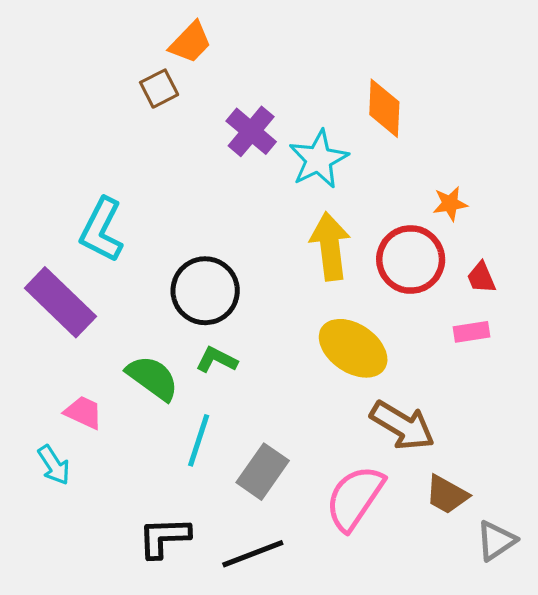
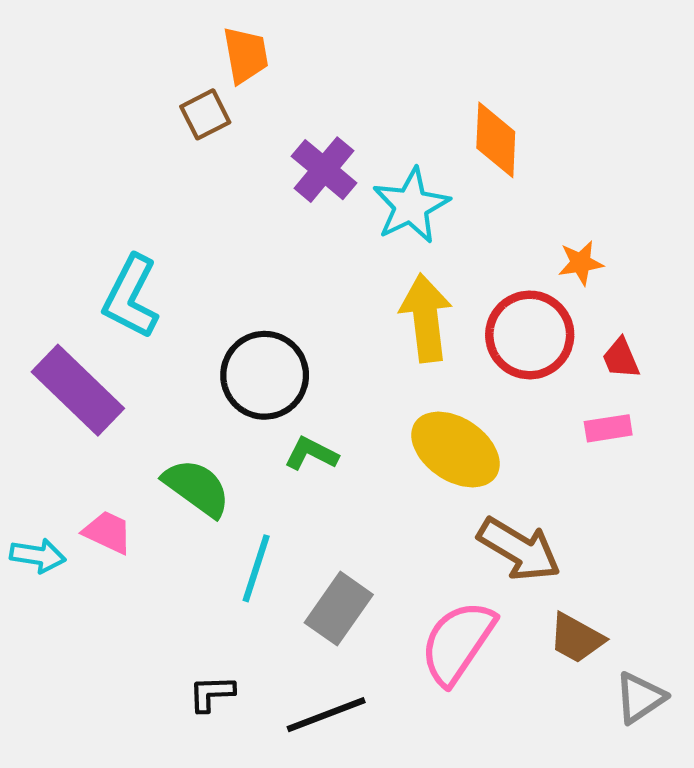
orange trapezoid: (190, 42) -> (246, 55), turned -54
green L-shape: (217, 360) -> (311, 454), moved
cyan arrow: (54, 465) -> (38, 556), moved, turned -48
black L-shape: (164, 537) -> (212, 693), size x0.7

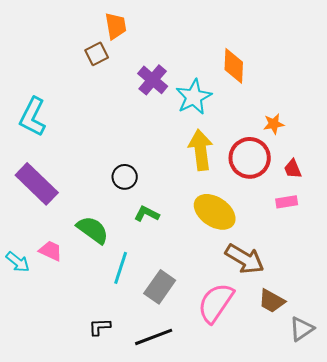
cyan L-shape: (131, 297) -> (33, 117), moved
black circle: (265, 375) -> (125, 177), size x0.6
cyan arrow: (38, 556) -> (18, 262), turned 30

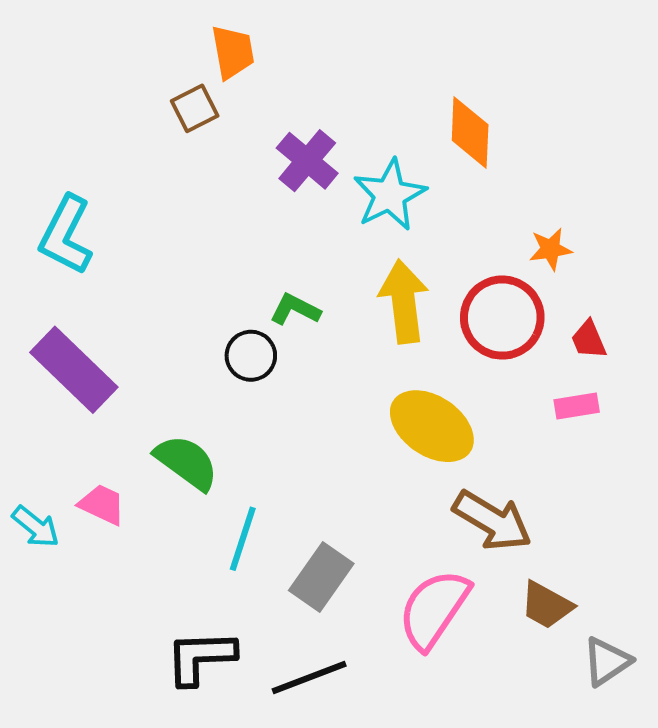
green L-shape: (147, 214) -> (295, 309), moved
black L-shape: (100, 327) -> (201, 657), size x1.6

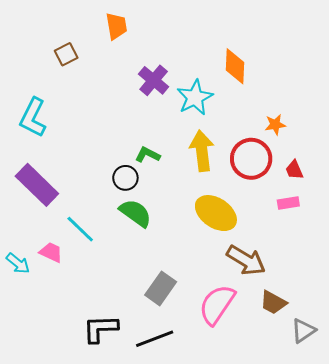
brown square: (195, 108) -> (66, 54), moved
green semicircle: (187, 462) -> (135, 213), moved
cyan line: (243, 539) -> (80, 229), moved, turned -64

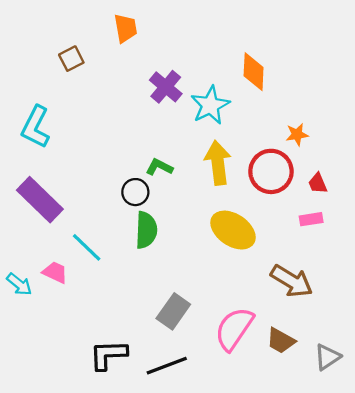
green semicircle: (135, 213) -> (146, 230), turned 56
brown arrow: (246, 260) -> (292, 281), moved
brown trapezoid: (273, 303) -> (281, 341), moved

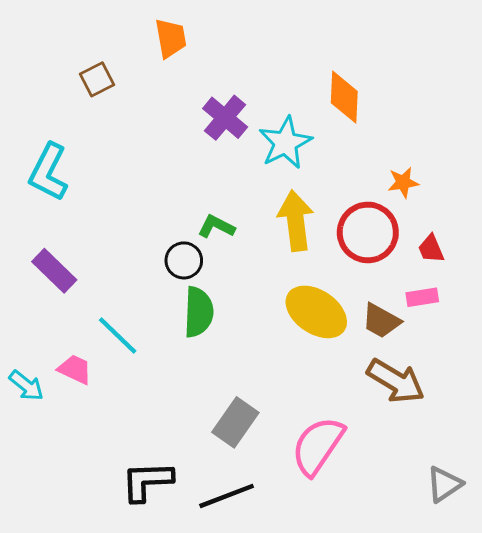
purple rectangle: (40, 200) -> (54, 271), size x0.7
brown trapezoid: (281, 341) -> (381, 321), moved

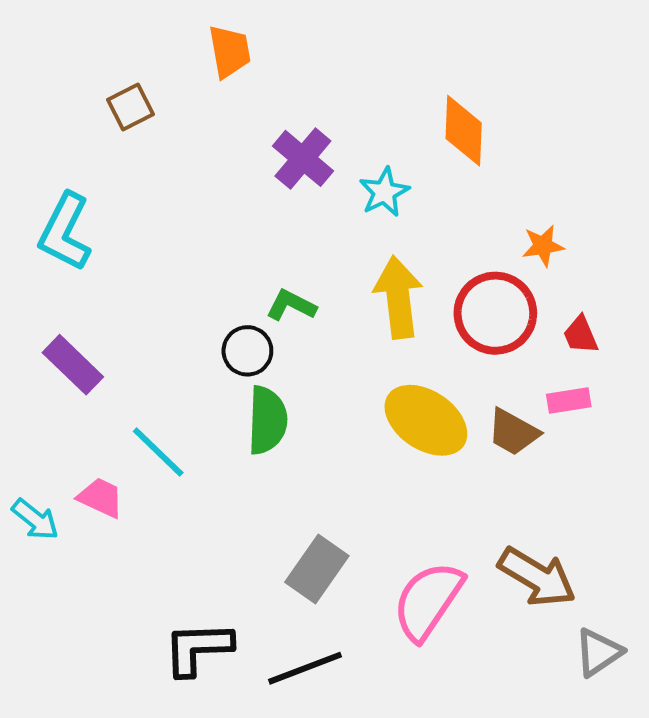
cyan star: (285, 143) -> (384, 192), size x0.7
brown arrow: (396, 381) -> (537, 577), moved

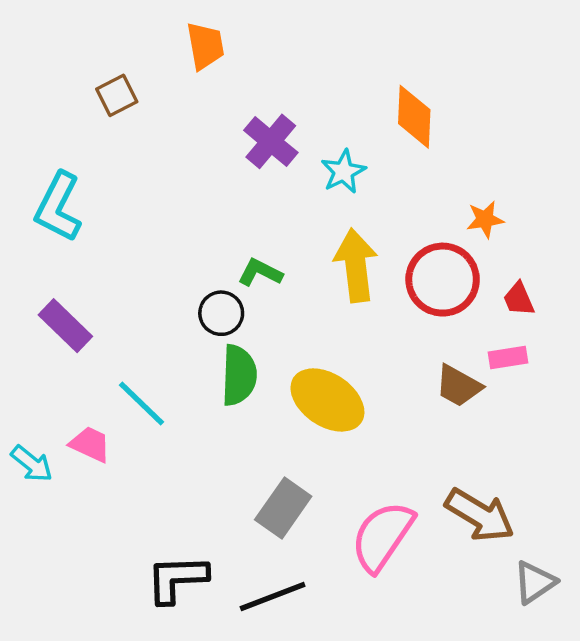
yellow ellipse: (426, 420) -> (327, 400), moved

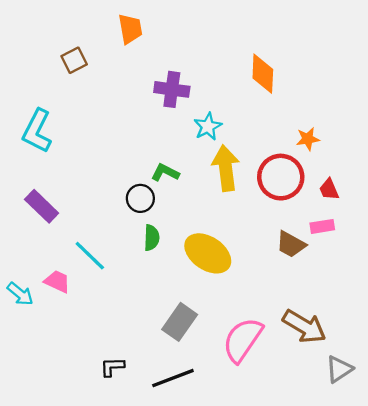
purple cross: (271, 141) -> (172, 89), turned -32
cyan star: (343, 172) -> (208, 127), moved
green semicircle: (239, 375) -> (152, 238), size x0.7
black L-shape: (177, 579) -> (112, 367), size x0.6

